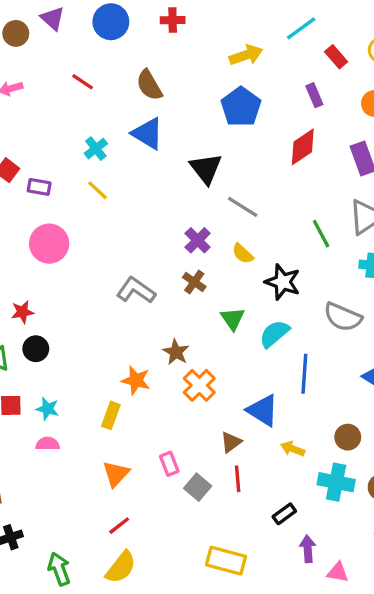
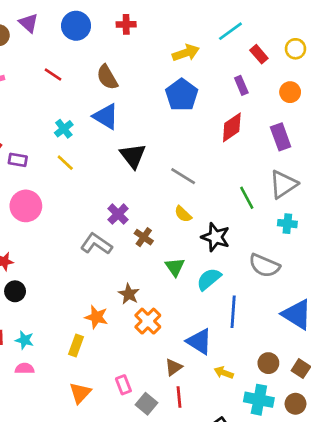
black triangle: (206, 169) -> (133, 156), moved
purple cross: (198, 240) -> (118, 214), moved

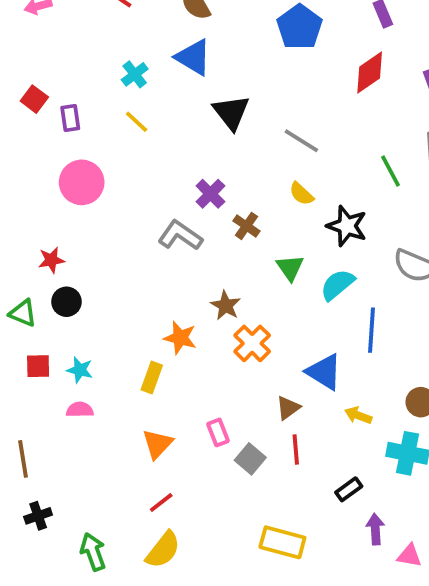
purple rectangle: (18, 160) -> (70, 118), turned 72

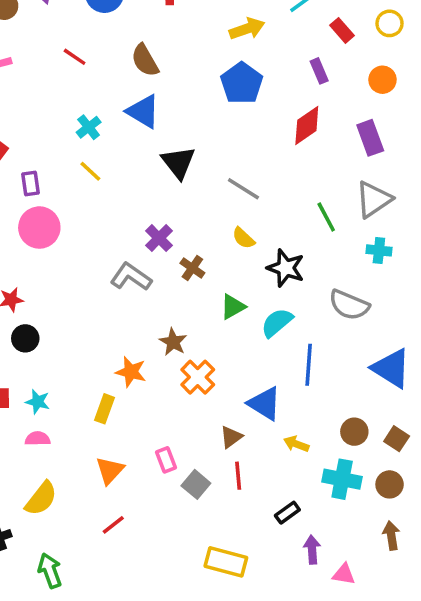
purple rectangle: (70, 118) -> (31, 184), moved
green triangle: (290, 268) -> (233, 307), turned 36
yellow semicircle: (163, 550) -> (41, 499), moved

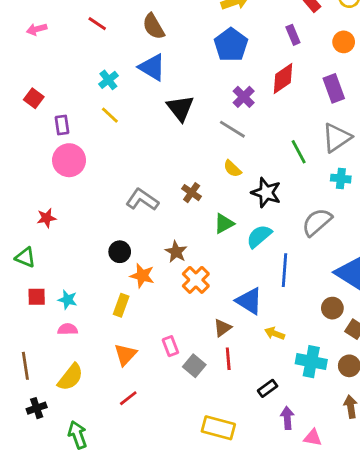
purple cross: (159, 238) -> (244, 97), moved
gray semicircle: (349, 305) -> (317, 222), turned 116
black circle: (25, 338) -> (120, 252), moved
brown circle: (354, 432) -> (332, 308), moved

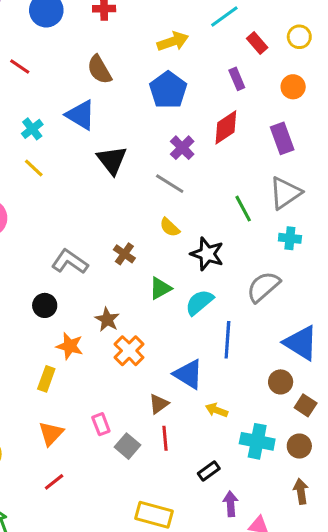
brown semicircle: (154, 26) -> (99, 70), moved
black circle: (120, 252) -> (45, 305), moved

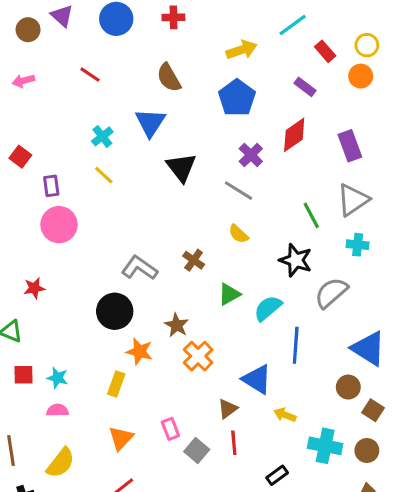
purple rectangle: (237, 79) -> (305, 87), turned -30
orange circle: (293, 87) -> (361, 76), moved
blue triangle: (81, 115) -> (150, 123), turned 32
black star: (207, 254) -> (296, 260), moved
black circle: (45, 305) -> (115, 311), size x1.5

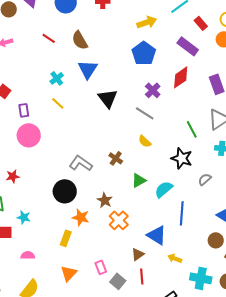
brown semicircle: (169, 78) -> (80, 40), moved
purple rectangle: (305, 87) -> (188, 46), size x1.5
gray semicircle: (331, 293) -> (205, 179), size x0.6
cyan star: (57, 378) -> (24, 217), moved

